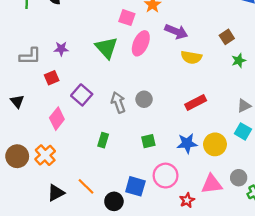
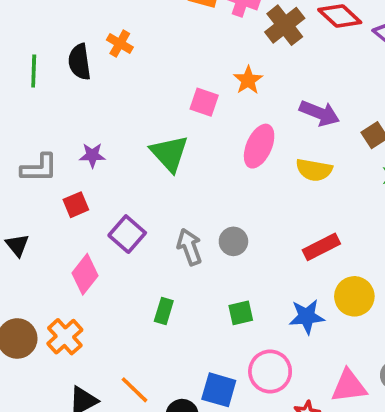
purple arrow: (176, 32) -> (320, 113), moved
pink ellipse: (141, 43) -> (259, 146), moved
yellow circle: (215, 144) -> (354, 296), moved

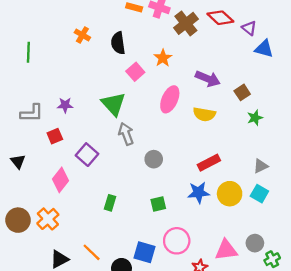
black semicircle: (80, 62) -> (118, 43), moved
pink square: (204, 102) -> (135, 72), turned 30
gray arrow: (189, 247) -> (126, 134), moved
blue star: (307, 317) -> (199, 193), moved

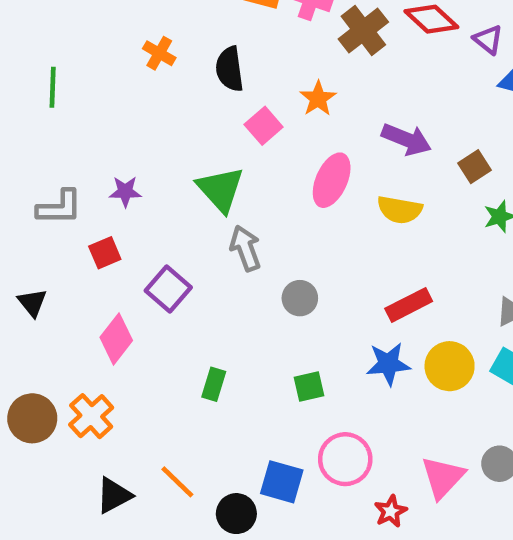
pink triangle: (226, 250) -> (443, 477), turned -40

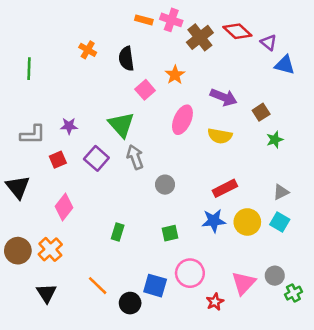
purple square: (168, 289) -> (96, 158), moved
black triangle: (32, 303) -> (18, 187), size x1.5
black triangle: (114, 495) -> (47, 293), moved, turned -35

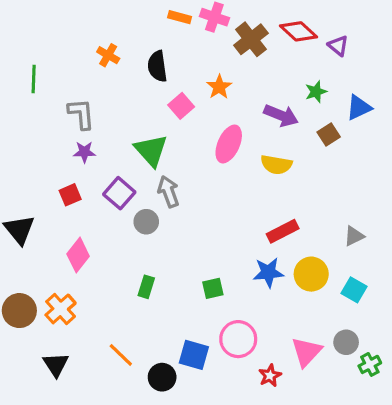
blue triangle: (285, 65) -> (359, 108), moved, turned -40
gray L-shape: (33, 135) -> (81, 114), moved, turned -95
green star: (275, 140) -> (316, 92), moved
gray circle: (165, 185) -> (146, 222), moved
cyan square: (280, 222) -> (354, 290), moved

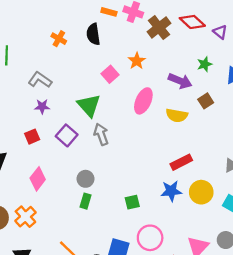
black semicircle: (157, 66) -> (93, 34), moved
gray L-shape: (81, 114) -> (40, 80), turned -50
brown square: (329, 134) -> (206, 101), moved
gray circle: (146, 222) -> (86, 179), moved

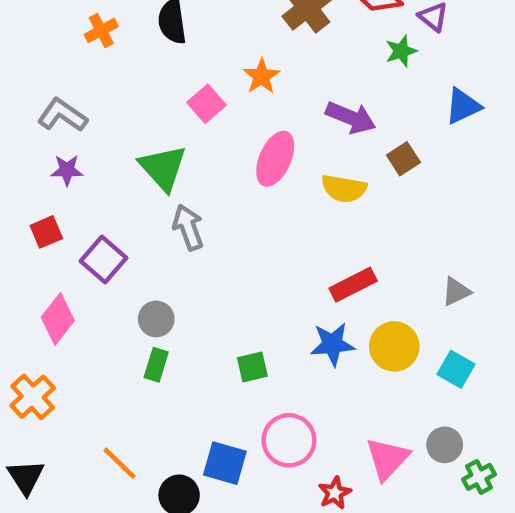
orange cross: (59, 39) -> (101, 31), turned 32
green star: (205, 64) -> (401, 51), moved
purple square: (67, 135) -> (104, 259), moved

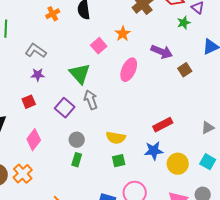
yellow semicircle: (344, 188) -> (116, 138), moved
purple square: (104, 259) -> (65, 108), moved
yellow circle: (394, 346) -> (178, 164), moved

